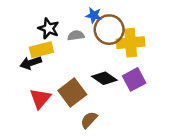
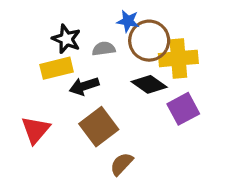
black arrow: (31, 63) -> (84, 86), moved
black diamond: (104, 78) -> (149, 84), moved
red triangle: (40, 98) -> (35, 130), moved

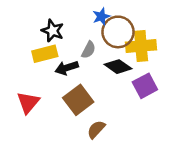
blue star: (128, 21) -> (101, 17), turned -30
gray semicircle: (104, 49) -> (88, 50), moved, turned 126

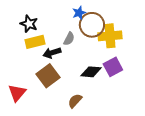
black star: (53, 31) -> (29, 24), moved
black diamond: (118, 67) -> (91, 72), moved, turned -30
brown square: (78, 100) -> (48, 76), moved
red triangle: (28, 102) -> (17, 93), moved

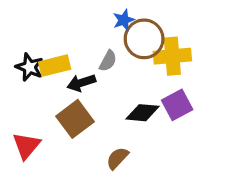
black star: (29, 24) -> (29, 67), moved

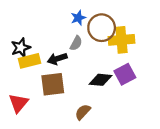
blue star: (124, 20) -> (78, 18), moved
yellow rectangle: (55, 66) -> (30, 61), moved
black star: (29, 67) -> (21, 48), turned 30
brown square: (75, 119) -> (53, 84), turned 30

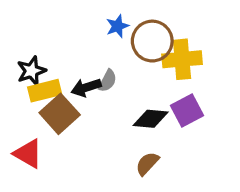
gray semicircle: (76, 43) -> (108, 81), moved
brown square: (53, 84) -> (60, 114), moved, turned -35
red triangle: (18, 103) -> (28, 154), turned -40
brown semicircle: (83, 112) -> (147, 164), moved

